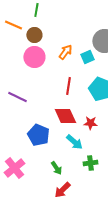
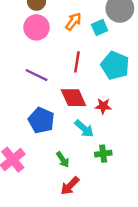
purple line: (17, 97) -> (36, 75), moved

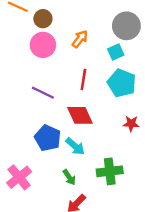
cyan square: (100, 27) -> (116, 52), moved
red star: (103, 106) -> (131, 124), moved
cyan arrow: (84, 129) -> (75, 146), moved
green cross: (103, 154) -> (110, 171), size x1.5

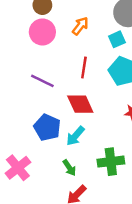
cyan arrow: (75, 146) -> (75, 136), turned 90

